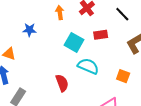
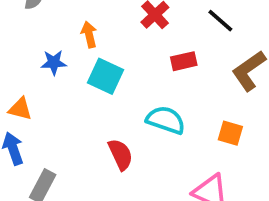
orange arrow: (60, 13) -> (89, 34), moved
cyan square: (74, 42) -> (106, 76), moved

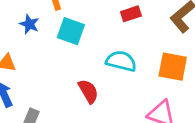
blue star: (54, 62) -> (29, 24), turned 30
orange square: (230, 133) -> (173, 67), size x1.5

